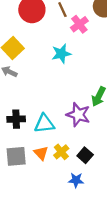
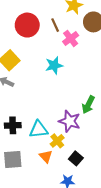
yellow cross: (61, 152) -> (57, 141), moved
orange triangle: (41, 153) -> (46, 156), moved

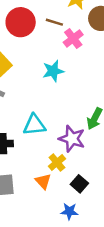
brown line: (55, 25) -> (54, 22), turned -48
cyan triangle: (39, 130) -> (34, 125), moved

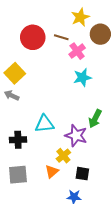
cyan star: (53, 71) -> (82, 77), moved
orange triangle: (43, 181) -> (52, 171), turned 32
black square: (79, 184) -> (82, 174), turned -32

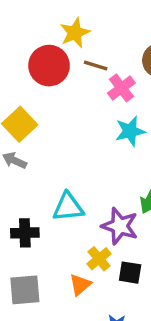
yellow star: (80, 17) -> (75, 33), moved
black square: (82, 174) -> (130, 273), moved

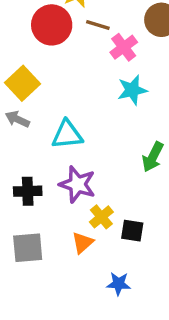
cyan triangle: (68, 207) -> (67, 135), moved
purple star: (120, 226) -> (77, 184), moved

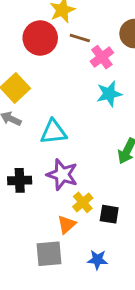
gray square: (28, 248) -> (49, 254), moved

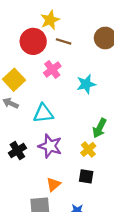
pink cross: (102, 57) -> (52, 70), moved
black cross: (20, 180) -> (17, 151), turned -30
yellow cross: (83, 202) -> (88, 149), moved

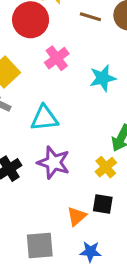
brown line: (64, 41) -> (90, 17), moved
orange triangle: (53, 184) -> (77, 216), moved

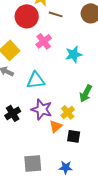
brown line: (90, 17) -> (56, 14), moved
yellow cross: (106, 167) -> (68, 112), moved
orange triangle: (77, 216) -> (56, 126), moved

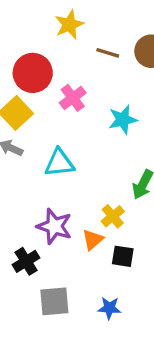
brown line: (56, 14) -> (108, 53), moved
red circle: (27, 16) -> (33, 73), moved
purple star: (42, 109) -> (54, 226), moved
black cross: (13, 113) -> (26, 261), moved

